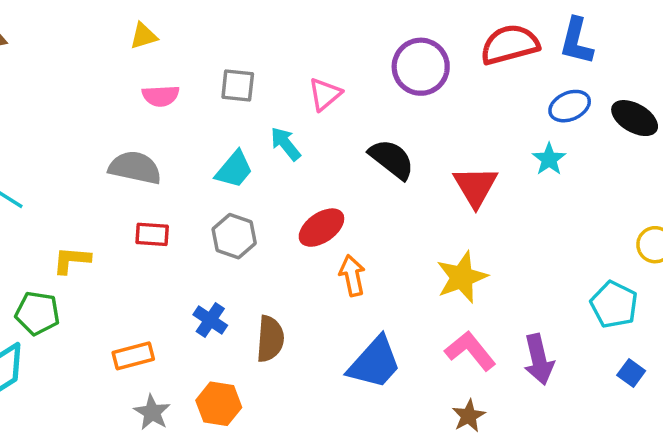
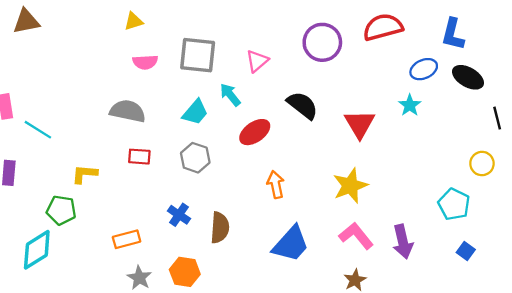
blue L-shape: (576, 41) -> (453, 34), moved
gray square: (238, 86) -> (198, 55), size x1.6
red ellipse: (321, 228) -> (255, 132), moved

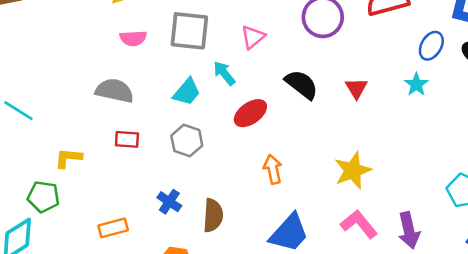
blue ellipse: (424, 69) -> (431, 46), turned -36
red triangle: (360, 124) -> (356, 88), moved, size x0.7

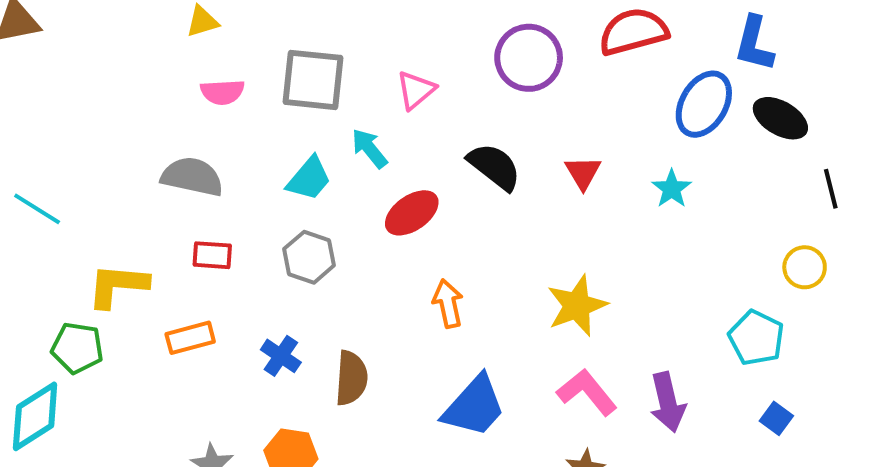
blue ellipse: (431, 46) -> (704, 104), size x1.4
cyan star: (416, 84) -> (672, 189), moved
yellow L-shape: (68, 158) -> (118, 285), size x1.4
orange rectangle: (113, 228) -> (190, 338), moved

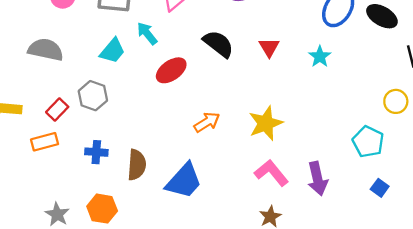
red rectangle: (212, 255) -> (57, 109), moved, turned -50
gray hexagon: (309, 257) -> (93, 96), moved
orange arrow: (448, 304) -> (207, 122), moved, turned 70
blue cross: (281, 356) -> (96, 152), turned -30
blue trapezoid: (474, 406) -> (184, 181), moved

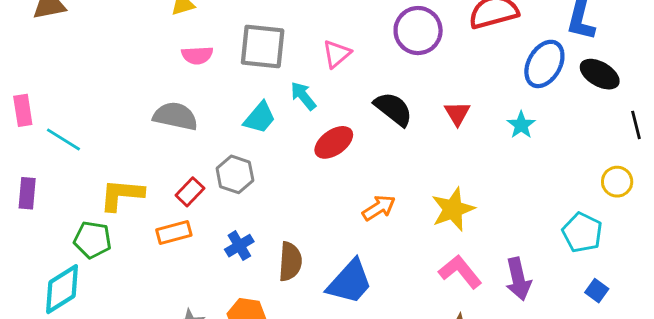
blue cross: (96, 152) -> (239, 246), turned -35

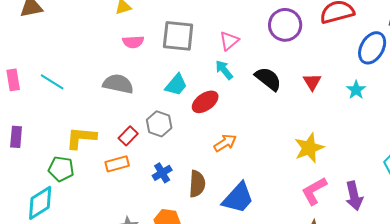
cyan arrow: (303, 96) -> (224, 70), moved
cyan line: (63, 139) -> (52, 82), moved
red ellipse: (334, 142) -> (205, 102), moved
orange arrow: (379, 208) -> (225, 143), moved
pink L-shape: (460, 272) -> (314, 191), turned -80

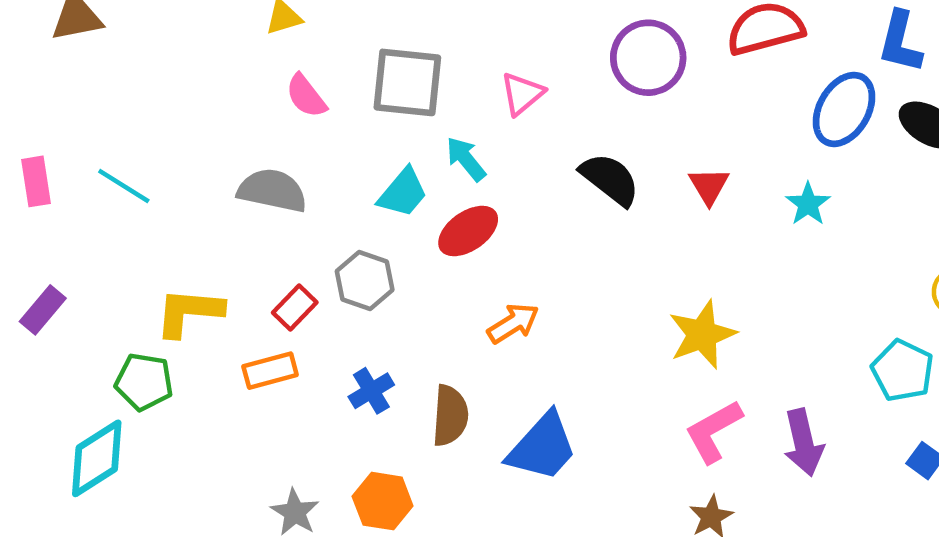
pink semicircle: (133, 42) -> (306, 96), turned 55
cyan arrow: (224, 70) -> (466, 159), moved
purple rectangle: (16, 137) -> (43, 310), turned 35

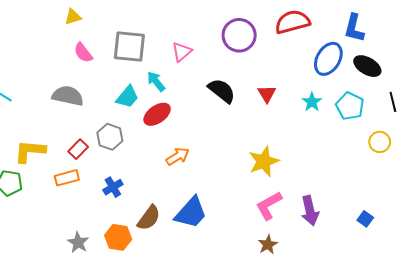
cyan pentagon: (902, 371) -> (350, 106), moved
brown semicircle: (450, 416) -> (149, 218), moved, turned 32

